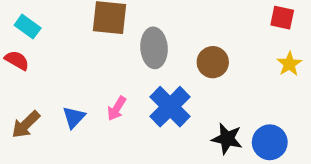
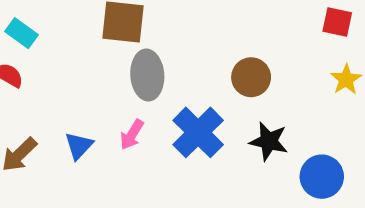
gray ellipse: (154, 48) -> (147, 75), moved
black star: (227, 139) -> (269, 141), moved

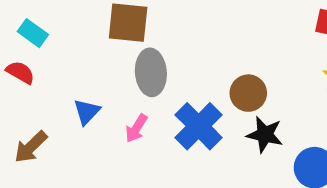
brown circle: (251, 77) -> (248, 93), moved
blue triangle: (79, 146) -> (87, 112), moved

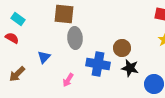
blue cross: (199, 126) -> (98, 64), turned -35
pink arrow: (136, 128) -> (68, 80), moved

